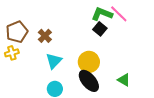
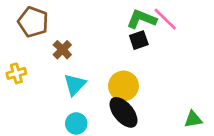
black square: (100, 29) -> (139, 40), turned 32
brown pentagon: (17, 32) -> (33, 22), moved, turned -30
green triangle: (124, 80) -> (193, 119), moved, turned -40

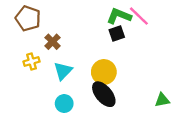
yellow cross: (16, 73) -> (32, 62), moved

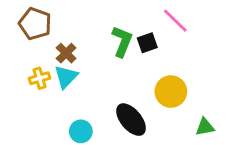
green L-shape: (119, 16) -> (122, 41), moved, turned 90
cyan triangle: (63, 71) -> (66, 77), moved
yellow circle: (104, 72) -> (171, 92), moved

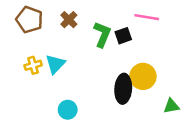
pink line: (175, 21) -> (147, 17), turned -35
brown cross: (66, 53) -> (69, 20), moved
black ellipse: (131, 120) -> (123, 89), moved, turned 44

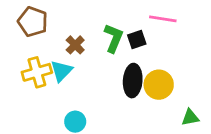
brown cross: (69, 20) -> (75, 45), moved
yellow cross: (33, 65) -> (37, 72), size x1.5
black ellipse: (123, 89) -> (133, 81), moved

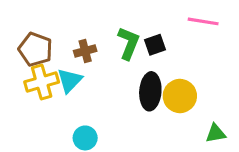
pink line: (163, 19) -> (203, 21), moved
brown pentagon: (33, 22) -> (35, 49), moved
brown cross: (75, 45) -> (85, 51), turned 30

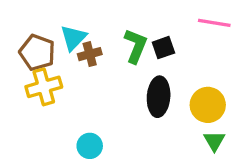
cyan triangle: (70, 80) -> (73, 38), moved
yellow circle: (180, 96) -> (208, 105), moved
green triangle: (216, 133) -> (214, 141), moved, turned -50

